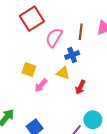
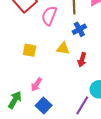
blue cross: (72, 55) -> (79, 29), moved
pink arrow: (41, 85) -> (36, 84), moved

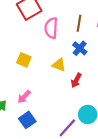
pink semicircle: (49, 16) -> (51, 28), turned -30
blue cross: (79, 29) -> (80, 48), turned -32

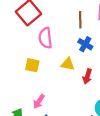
pink semicircle: (51, 28) -> (45, 38), moved

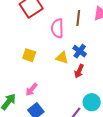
pink semicircle: (45, 38) -> (57, 28), moved
blue cross: (85, 44) -> (80, 51), moved

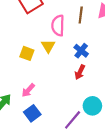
yellow triangle: (62, 58) -> (48, 46), moved, turned 40

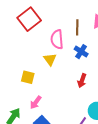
blue cross: (81, 51) -> (81, 52), moved
yellow square: (27, 53) -> (28, 77), moved

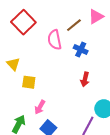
brown line: (77, 27) -> (74, 25), turned 56
yellow triangle: (50, 59) -> (13, 64), moved

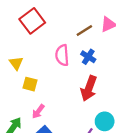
pink semicircle: (55, 40) -> (62, 55), moved
red arrow: (85, 79) -> (89, 88), size x1.6

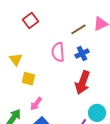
red square: (32, 21) -> (30, 21), size x0.7
blue cross: (88, 57) -> (82, 53), turned 32

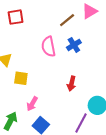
red square: (30, 21) -> (16, 17), turned 35
red arrow: (83, 83) -> (72, 84), moved, size x0.6

